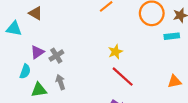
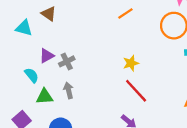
cyan semicircle: (25, 71) -> (32, 75), turned -64

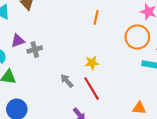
orange line: (125, 14) -> (96, 17), turned -56
gray arrow: (69, 90) -> (67, 81), moved, turned -40

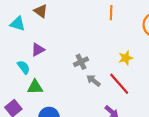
gray cross: (35, 50) -> (81, 62), moved
yellow star: (92, 63) -> (126, 58), moved

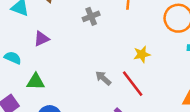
gray cross: (81, 62) -> (91, 16), moved
cyan semicircle: (24, 67) -> (13, 58), moved, turned -32

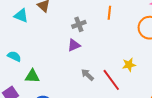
purple triangle: (41, 39) -> (74, 45), moved
yellow star: (142, 54) -> (129, 65), moved

